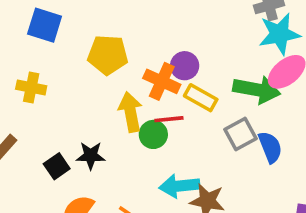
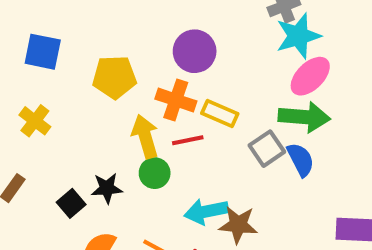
purple circle: (185, 66) -> (195, 51), moved, size x1.4
yellow cross: (31, 88) -> (35, 121), turned 32
green arrow: (257, 90) -> (304, 117), moved
green circle: (153, 134) -> (155, 173), moved

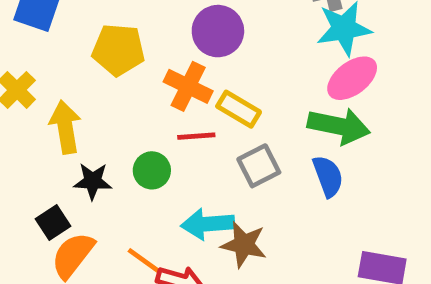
yellow arrow: (145, 137) -> (65, 127), moved
gray square: (267, 149) -> (259, 166), moved
black square: (71, 203) -> (53, 222), moved

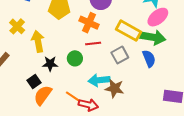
yellow rectangle: (239, 109) -> (129, 31), moved, size x1.4

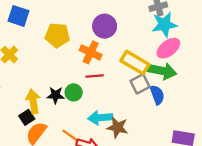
yellow arrow: (38, 41) -> (33, 101), moved
gray square: (120, 55) -> (140, 84), moved
black star: (50, 64) -> (56, 95), moved

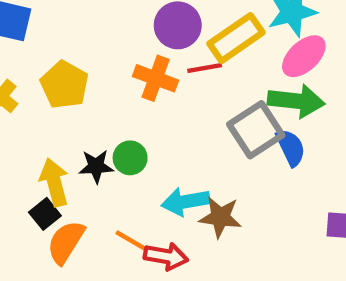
yellow pentagon: (57, 35) -> (65, 85), moved, turned 30
yellow rectangle: (135, 63) -> (236, 38), moved, turned -60
red line: (95, 76) -> (205, 68), moved
gray square: (140, 84) -> (256, 130), size x1.4

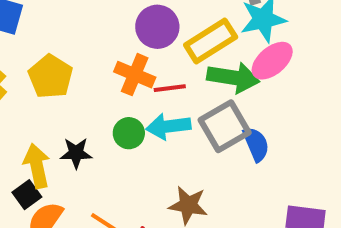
red line: (205, 68) -> (170, 88), moved
green arrow: (296, 101) -> (233, 78), moved
green circle: (130, 158) -> (129, 133), moved
cyan arrow: (186, 202) -> (168, 126), moved

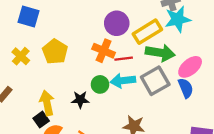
pink ellipse: (272, 61) -> (190, 67), moved
blue semicircle: (256, 144) -> (186, 88), moved
black star: (76, 153) -> (80, 100), moved

